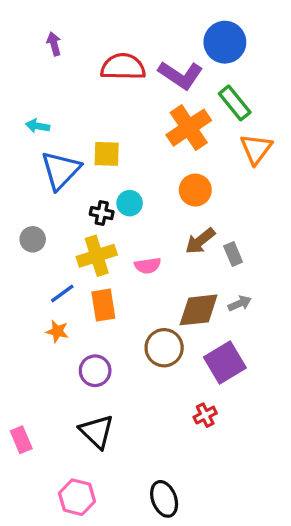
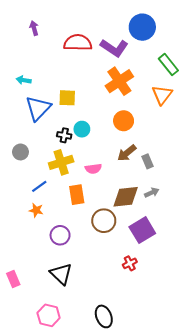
green rectangle: (235, 103) -> (168, 65), moved
orange rectangle: (103, 305) -> (77, 195), moved

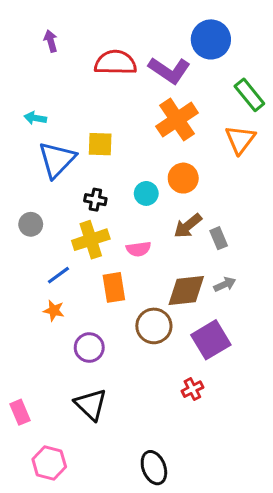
cyan circle: (82, 129) -> (146, 193), moved
pink hexagon: (49, 315) -> (49, 463), moved

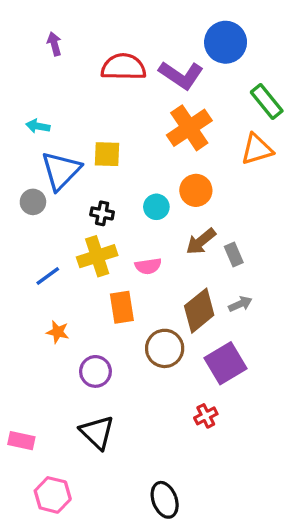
orange triangle: (240, 140) -> (257, 149), turned 36
gray circle: (31, 224) -> (33, 202), moved
blue line: (58, 275) -> (48, 276), moved
brown diamond: (186, 291) -> (199, 311), turned -33
pink rectangle: (20, 412) -> (21, 441), turned -55

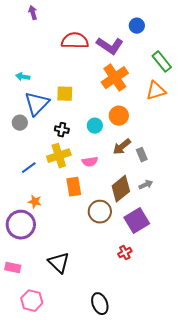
blue circle: (226, 42) -> (137, 26), size x0.6
purple arrow: (54, 44) -> (33, 13), moved
purple circle: (95, 371) -> (21, 225), moved, size x1.5

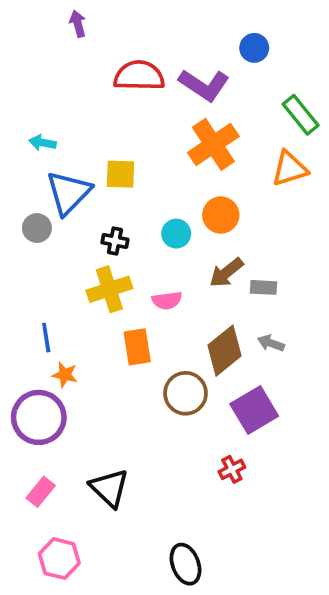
purple arrow: (33, 13) -> (78, 24), moved
gray rectangle: (142, 155) -> (263, 287), turned -64
blue line: (29, 168) -> (46, 338), moved, turned -63
gray arrow: (146, 185) -> (271, 343), turned -136
pink rectangle: (13, 268) -> (41, 492), moved, turned -63

